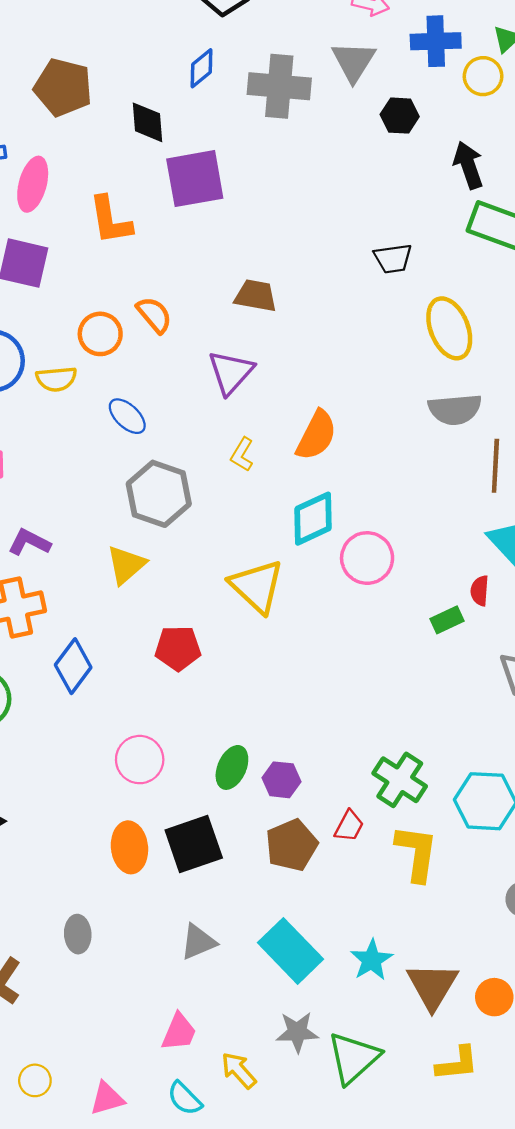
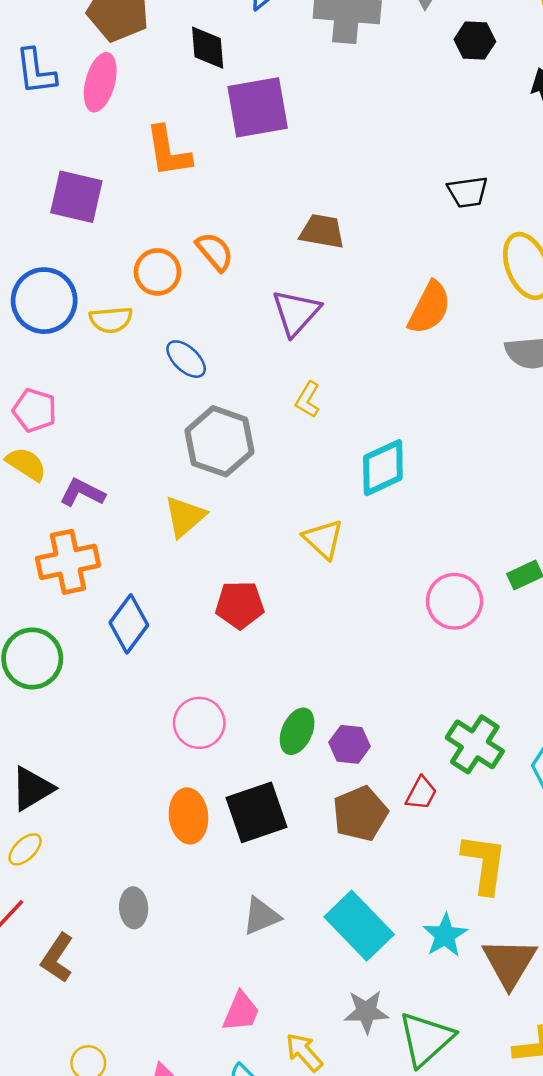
pink ellipse: (33, 184) -> (100, 82), moved
orange semicircle: (316, 435) -> (429, 308), moved
pink circle: (367, 558) -> (455, 601), moved
yellow triangle: (257, 586) -> (323, 539), size x0.7
yellow L-shape: (417, 853) -> (484, 864), moved

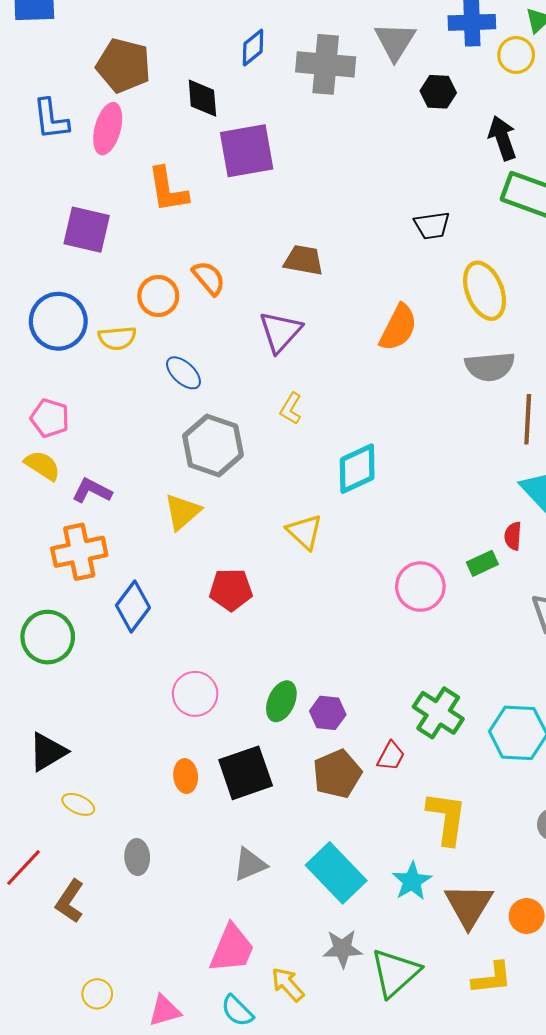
orange ellipse: (188, 816) -> (186, 776), size x0.7
yellow ellipse: (25, 849) -> (78, 804), moved, turned 68
pink trapezoid: (241, 1012) -> (232, 949), size x1.4

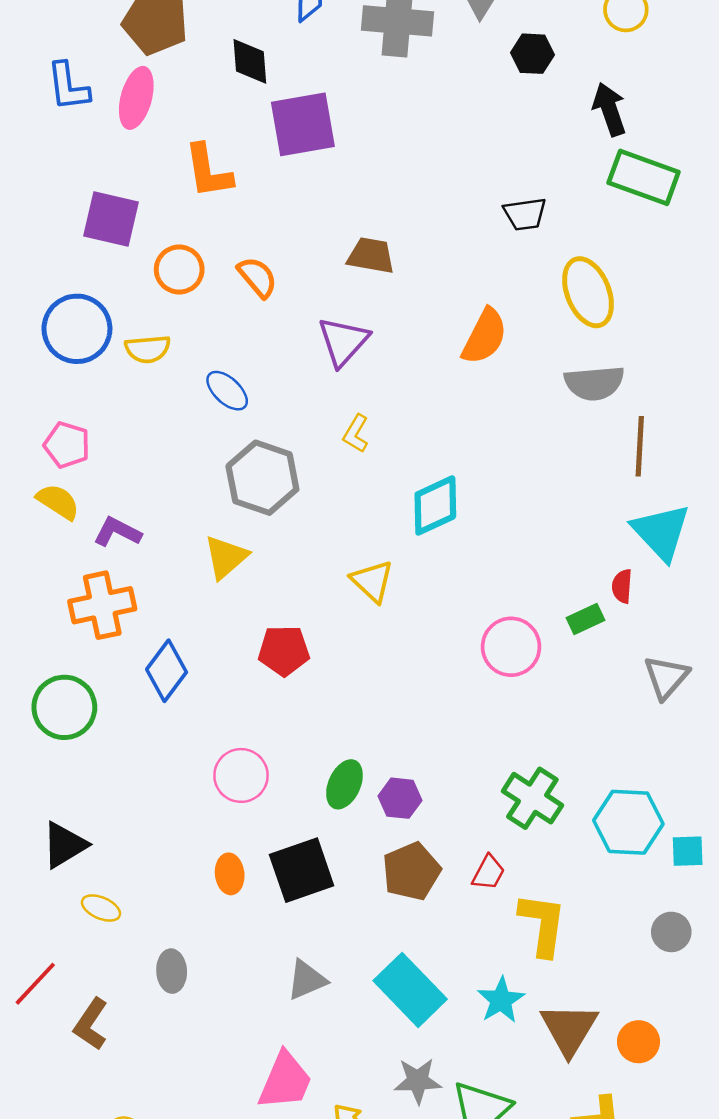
orange circle: (158, 296) -> (179, 270), moved
red trapezoid: (391, 756) -> (488, 873), moved

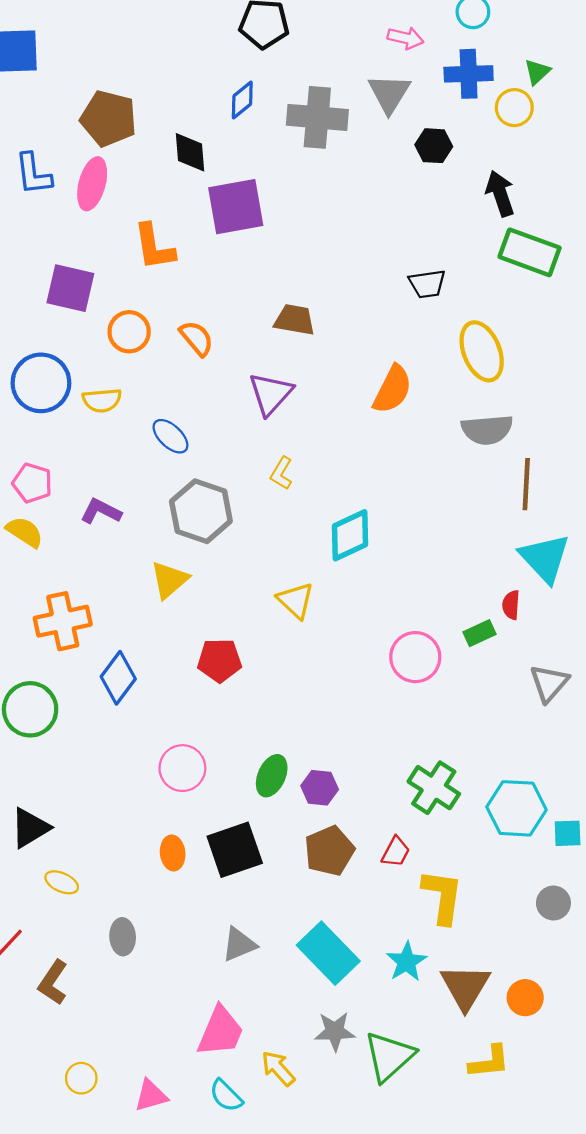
purple L-shape: (117, 532) -> (101, 511), moved

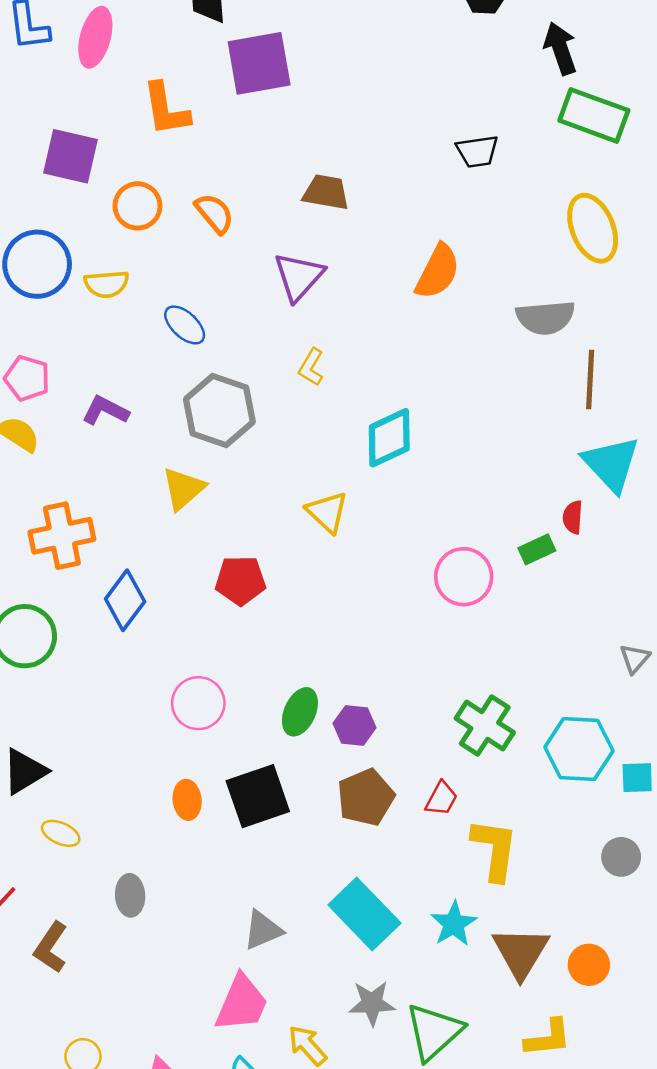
yellow ellipse: (482, 351) -> (593, 228), moved
gray triangle: (549, 683) -> (635, 658), moved, size x0.7
gray triangle: (239, 944) -> (263, 930), moved

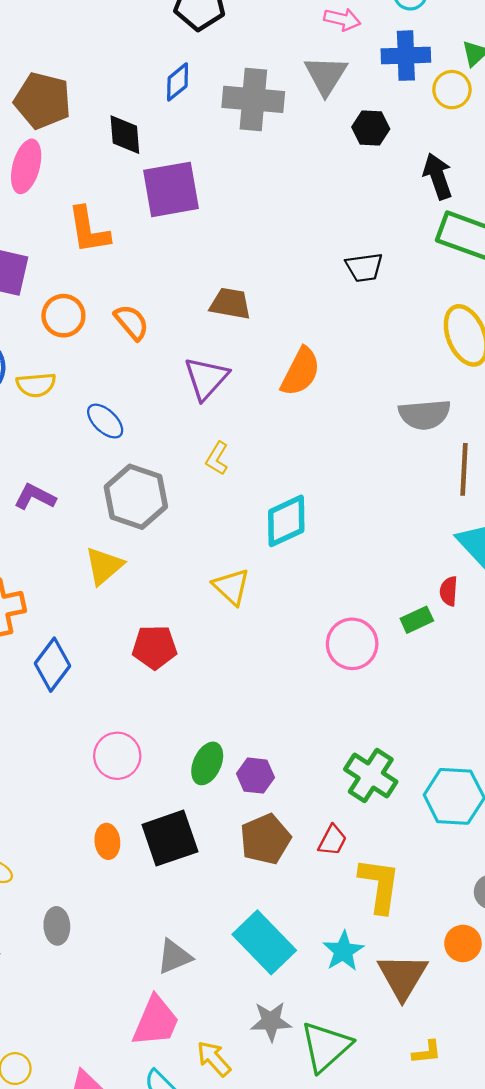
orange semicircle: (438, 272) -> (301, 372), moved
orange circle: (589, 965) -> (463, 943), moved
yellow L-shape: (548, 1038) -> (427, 1052), size x0.7

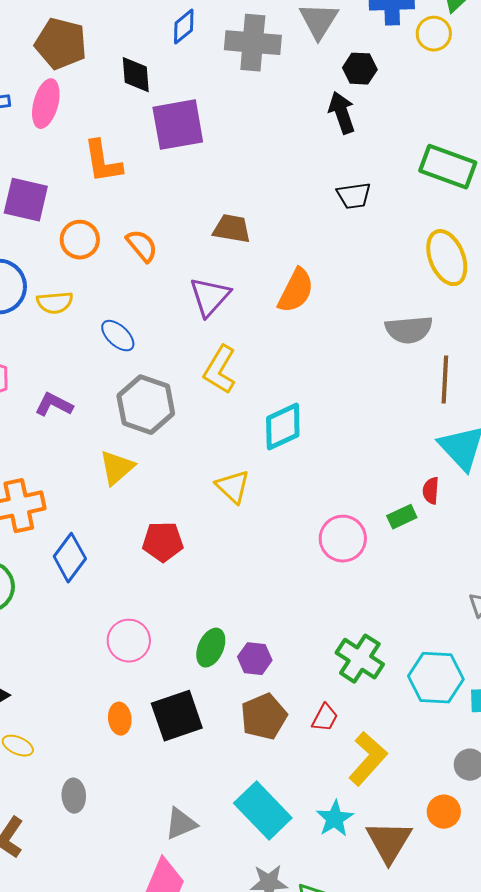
black arrow: (438, 176) -> (342, 113), moved
yellow L-shape: (217, 458) -> (220, 370), size x1.6
yellow L-shape: (380, 885) -> (368, 759), turned 34

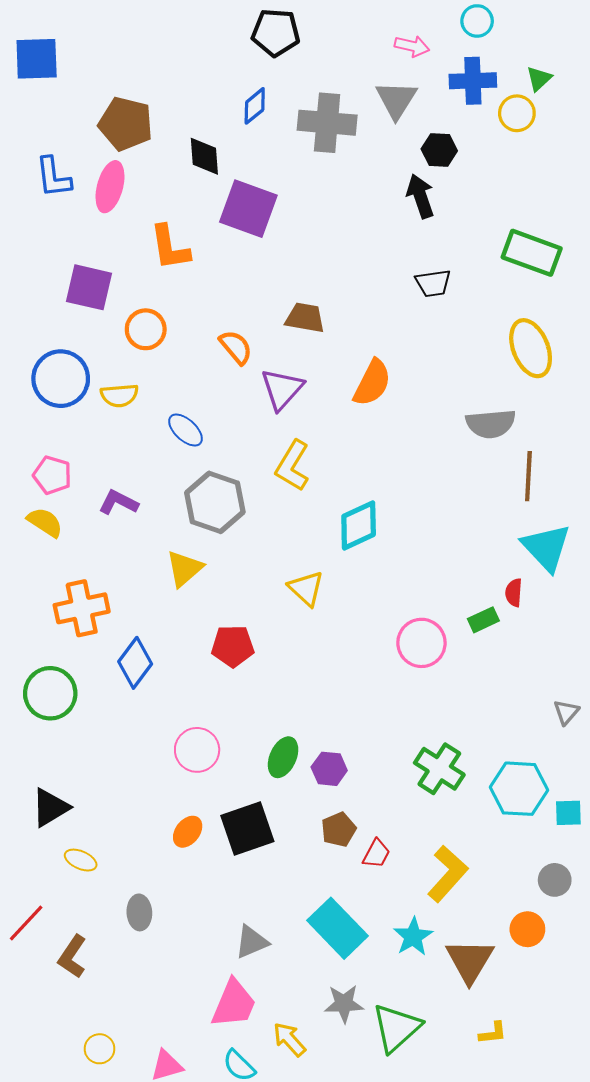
purple square: (178, 125) -> (248, 209), turned 30
orange semicircle: (142, 246) -> (236, 347), moved
brown pentagon: (264, 717) -> (339, 830), size x0.7
red trapezoid: (325, 718) -> (376, 854), moved
orange ellipse: (120, 719) -> (188, 832), turned 44

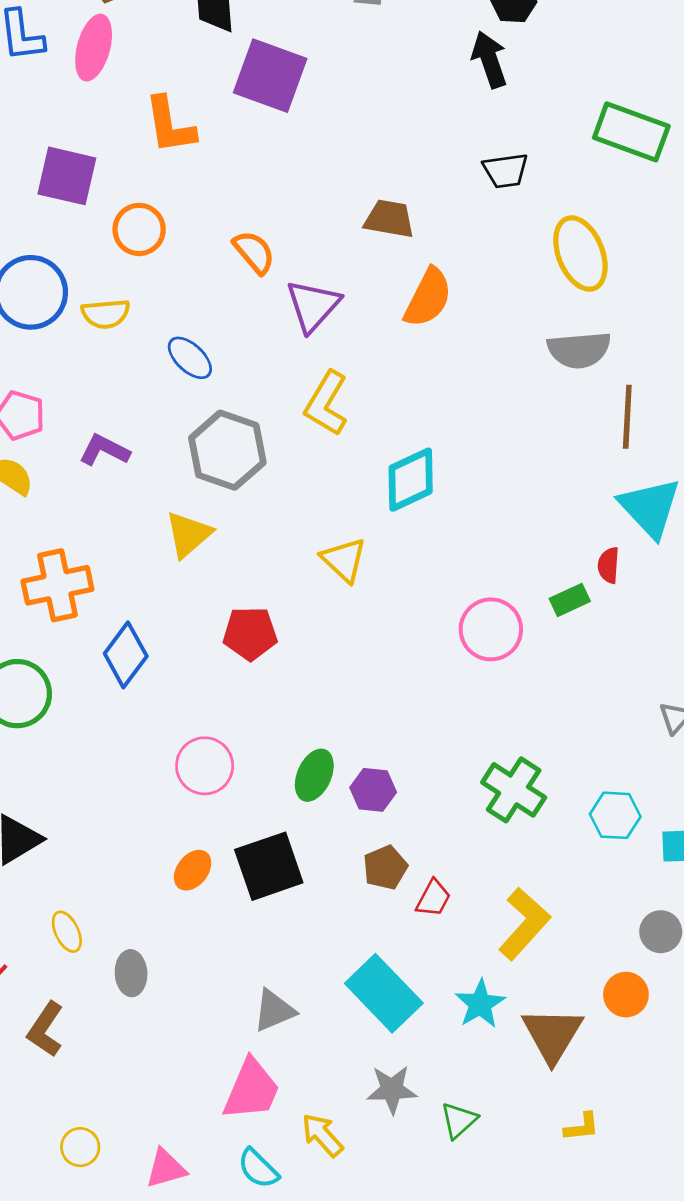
brown trapezoid: (305, 318) -> (389, 219), moved
yellow ellipse: (531, 348) -> (580, 254), moved
cyan hexagon: (519, 789) -> (615, 815), size x0.7
yellow ellipse: (81, 860) -> (67, 932), moved, turned 40
green triangle: (396, 1028) -> (459, 1120), size x0.6

